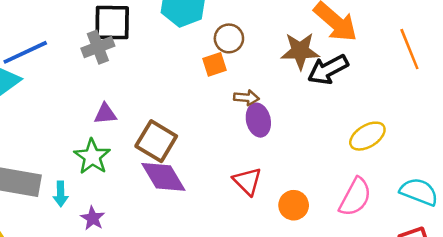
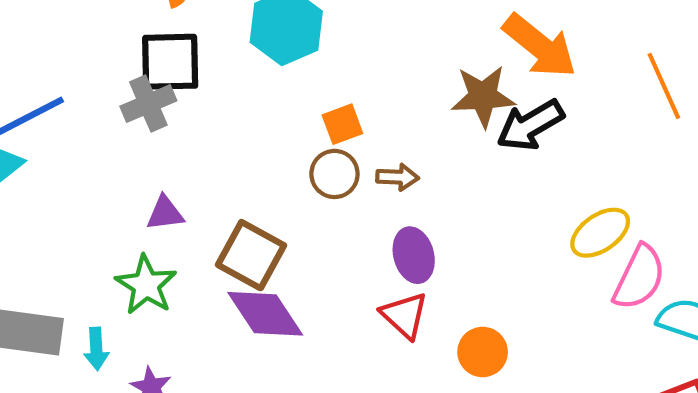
brown circle: (229, 38) -> (334, 174), moved
purple ellipse: (258, 120) -> (414, 255), moved
pink semicircle: (355, 197) -> (639, 277), moved

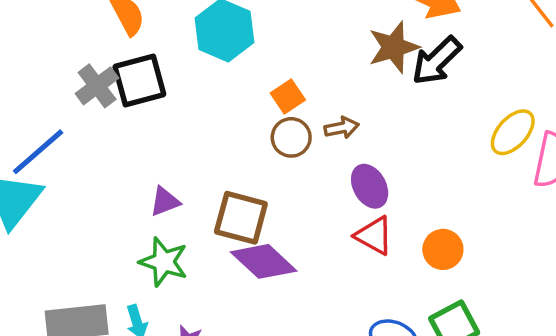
gray cross: (148, 104) -> (97, 86), moved

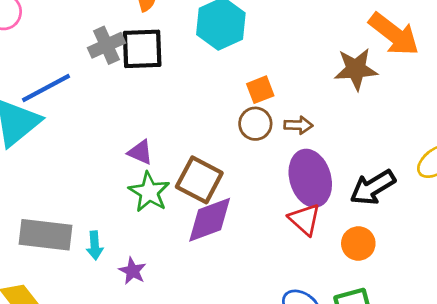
black arrow: (437, 61) -> (373, 187), moved
purple ellipse: (370, 186) -> (310, 178), size x1.5
purple triangle: (165, 201) -> (140, 152), turned 32
purple diamond: (264, 261) -> (210, 220), turned -76
green star: (164, 262) -> (149, 192), moved

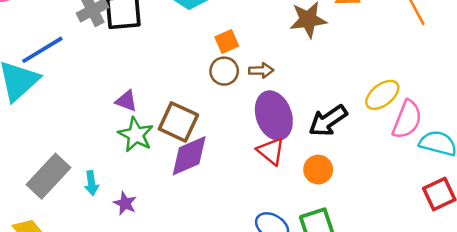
gray rectangle: (46, 235) -> (49, 176), turned -51

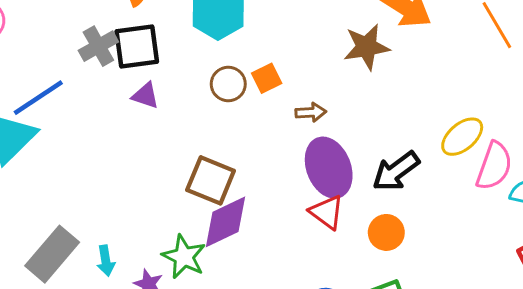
brown circle: (224, 71) -> (228, 84), moved
purple triangle: (126, 101) -> (145, 96), moved
green star: (136, 135) -> (184, 257), moved

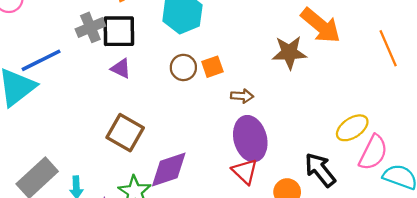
black arrow: (396, 171) -> (320, 170), moved, turned 81
brown square: (211, 180) -> (125, 133), moved

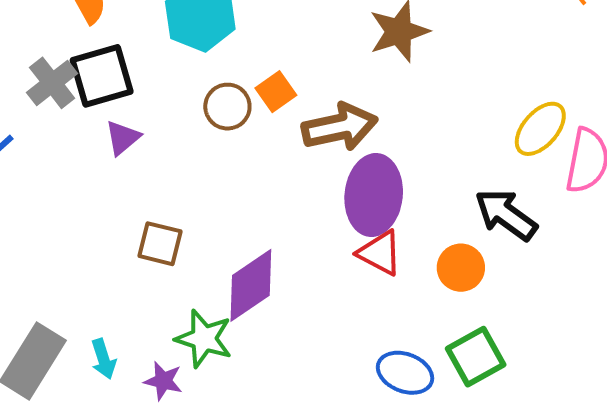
purple triangle: (121, 68) -> (123, 138), turned -50
brown arrow: (242, 96) -> (340, 127), size x1.8
brown square: (125, 133) -> (160, 244), size x0.7
purple ellipse: (250, 139) -> (374, 195), turned 36

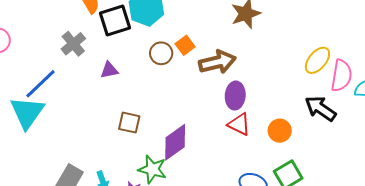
black square: (102, 76) -> (115, 21), moved
purple triangle: (123, 138) -> (109, 70), turned 30
purple ellipse: (374, 195) -> (235, 96), size x0.7
black arrow: (506, 215) -> (321, 108), moved

